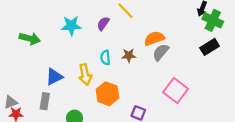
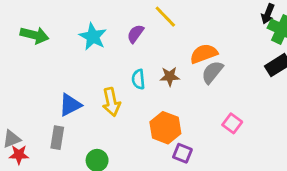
cyan star: (71, 26) -> (93, 37), turned 30
green arrow: (30, 38) -> (34, 35), moved
pink square: (176, 91) -> (232, 123), size x0.6
orange hexagon: (107, 94) -> (165, 128), moved

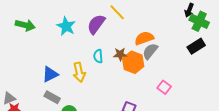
purple semicircle: (135, 34) -> (96, 24), size x1.5
orange hexagon: (165, 128) -> (133, 62), moved
gray rectangle: (57, 138) -> (52, 97), moved, turned -70

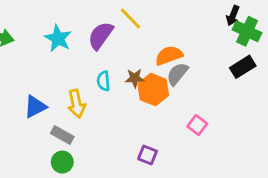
gray rectangle: (52, 97) -> (62, 135), moved

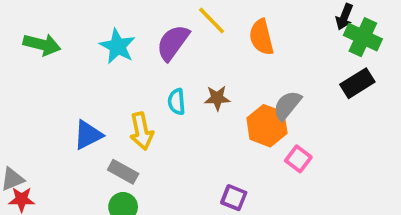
orange semicircle: (169, 55) -> (261, 37), moved, turned -84
gray semicircle: (177, 74) -> (287, 105), moved
orange hexagon: (153, 90) -> (267, 126), moved

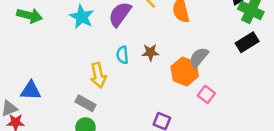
blue triangle: (88, 135) -> (31, 91), moved, turned 30

